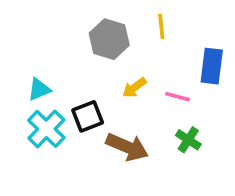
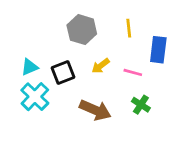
yellow line: (161, 27) -> (129, 28), moved
black square: (88, 116) -> (63, 72), moved

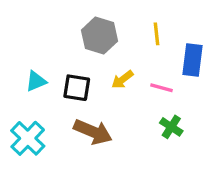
black square: (63, 72) -> (77, 88), turned 30
cyan cross: (35, 97) -> (28, 138), moved
brown arrow: (95, 110) -> (93, 132), moved

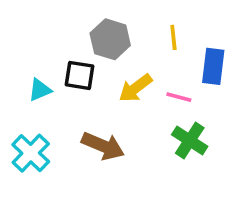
yellow arrow: (122, 80) -> (135, 88), size x1.4
black square: (77, 88) -> (79, 75), moved
green cross: (171, 127) -> (190, 140), size x1.4

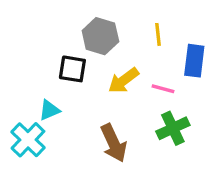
cyan triangle: (40, 90) -> (49, 110), moved
green cross: (190, 140) -> (173, 128), turned 32
brown arrow: (103, 146) -> (114, 143), moved, turned 42

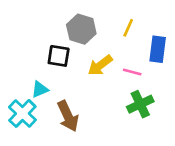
yellow line: (158, 34) -> (128, 28), turned 30
brown arrow: (114, 143) -> (68, 116), moved

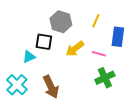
cyan triangle: (40, 89) -> (29, 57), moved

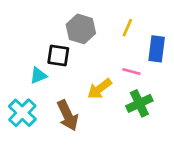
yellow arrow: (75, 49) -> (99, 89), moved

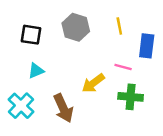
yellow line: (127, 28) -> (119, 26), turned -35
black square: (58, 56) -> (31, 35), moved
green cross: (139, 103) -> (131, 97), turned 30

